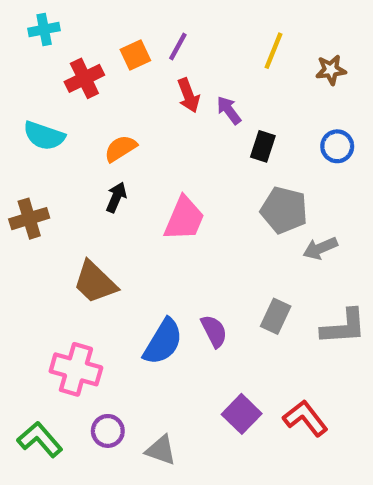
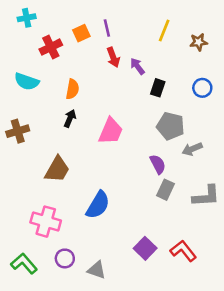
purple line: (178, 46) -> (107, 28), turned -42
orange semicircle: (121, 148) -> (72, 89), turned 132
brown trapezoid: (95, 282) -> (57, 169), turned -104
purple semicircle: (214, 331) -> (158, 164), moved

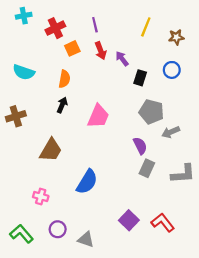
orange square: (81, 33) -> (72, 48), moved
red cross: (51, 47) -> (55, 28), moved
blue circle: (202, 88) -> (172, 70), moved
pink cross: (46, 222) -> (41, 196), size x0.6

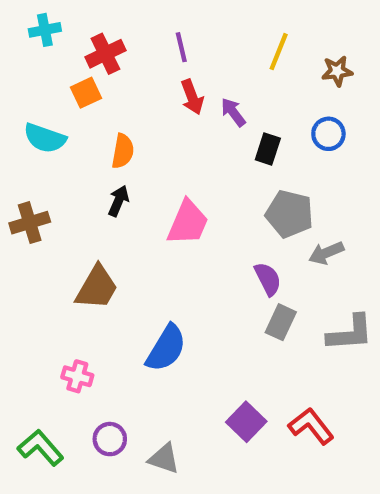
orange square: (72, 48) -> (86, 93), moved

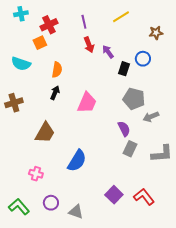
yellow line: (279, 52) -> (121, 17), moved, turned 36
blue circle: (328, 134) -> (143, 59), moved

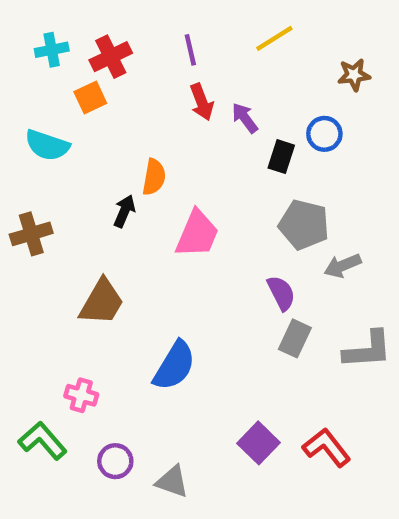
cyan cross: (21, 14) -> (52, 50), moved
orange semicircle: (57, 70) -> (154, 177), moved
green L-shape: (19, 207) -> (43, 441), moved

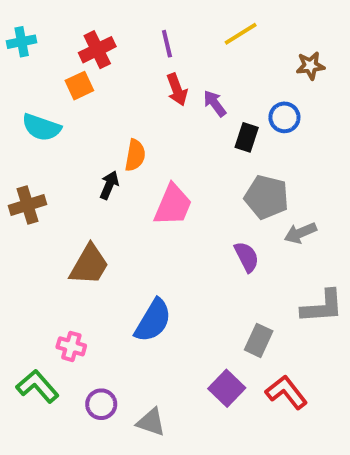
cyan cross: (52, 50) -> (22, 42), moved
gray rectangle: (295, 338) -> (259, 340), moved

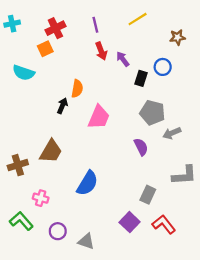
brown cross: (28, 205) -> (18, 165), moved

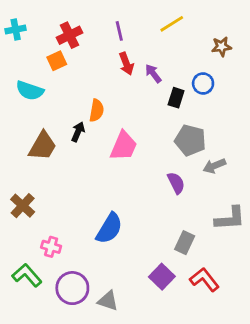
brown trapezoid: (51, 151) -> (43, 146), moved
brown cross: (18, 165) -> (23, 206), turned -30
purple circle: (58, 231) -> (72, 288), size x1.5

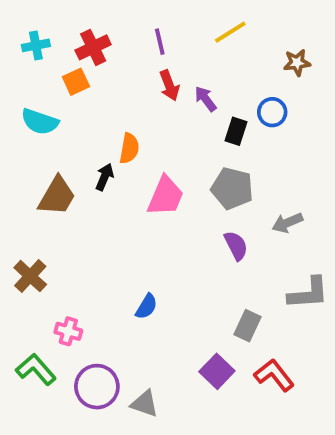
cyan cross: (16, 29) -> (36, 45), moved
gray pentagon: (190, 140) -> (232, 188), moved
blue semicircle: (109, 228) -> (146, 307), size x0.6

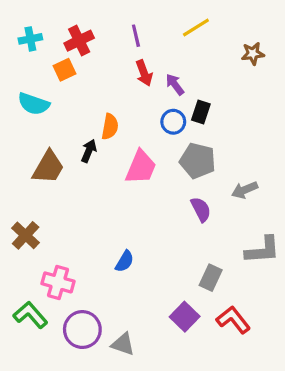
blue circle: (272, 112) -> (173, 122), moved
pink cross: (68, 331) -> (58, 282), size x1.4

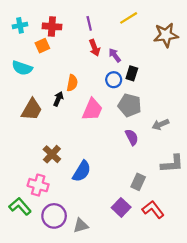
red cross: (79, 41) -> (52, 26), turned 30
brown star: (253, 54) -> (166, 35), size x1.6
brown cross: (26, 235) -> (52, 154), moved
blue semicircle: (125, 261) -> (82, 171), size x1.5
gray triangle: (123, 344) -> (81, 226), turned -35

